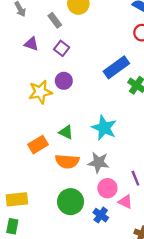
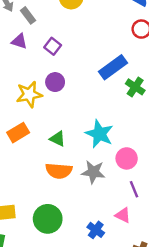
gray rectangle: (55, 20) -> (28, 15), moved
orange rectangle: (38, 145) -> (18, 133), moved
pink circle: (107, 188) -> (127, 158), moved
green circle: (71, 202) -> (48, 219), moved

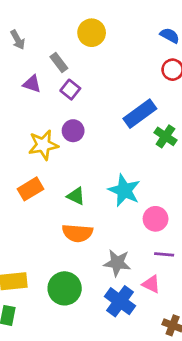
gray rectangle: (28, 15) -> (59, 63), moved
gray star: (93, 172) -> (117, 263), moved
purple line: (134, 189) -> (164, 254), turned -63
blue cross: (96, 230) -> (120, 301), size x1.5

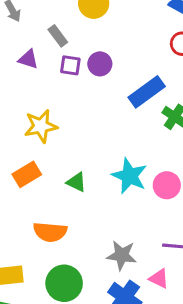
purple square: (70, 90) -> (70, 65), turned -30
purple circle: (73, 131) -> (100, 64), moved
pink circle: (156, 219) -> (167, 185), moved
orange semicircle: (77, 233) -> (50, 232), moved

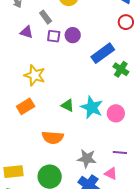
yellow star: (41, 126) -> (35, 75), turned 30
green triangle: (77, 182) -> (68, 105), moved
orange semicircle: (50, 232) -> (53, 137), moved

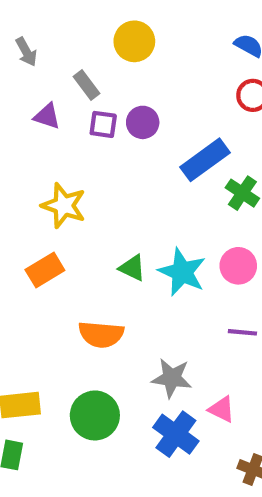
pink circle: (116, 113) -> (238, 266), moved
purple line: (120, 153) -> (242, 332), moved

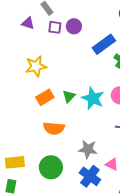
yellow star: (64, 206) -> (36, 66), turned -30
green triangle: (132, 268) -> (69, 96), turned 48
orange rectangle: (45, 270) -> (45, 97), moved

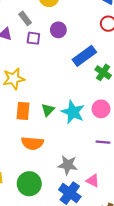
purple circle: (74, 26) -> (58, 30), moved
orange rectangle: (45, 97) -> (23, 111), turned -54

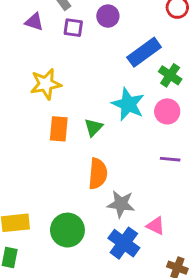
pink circle: (101, 109) -> (167, 111), moved
cyan star: (73, 112) -> (128, 104), moved
purple line: (103, 142) -> (170, 159), moved
orange semicircle: (32, 143) -> (98, 174), moved, turned -90

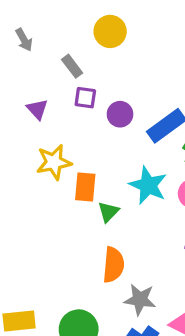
purple circle: (108, 16) -> (120, 114), moved
purple triangle: (34, 22) -> (37, 109), moved, turned 30
orange rectangle: (59, 129) -> (85, 187), moved

